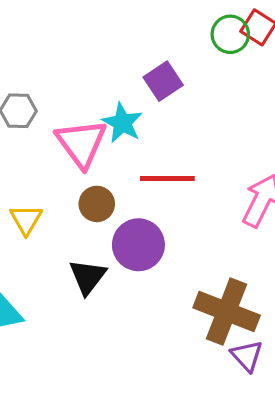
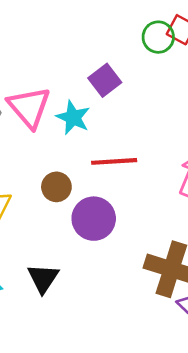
pink triangle: (81, 143) -> (29, 107), moved
black triangle: (88, 277) -> (43, 278), moved

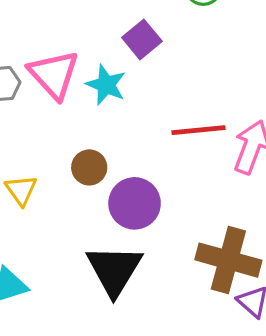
red line: (114, 161) -> (199, 130), moved
black triangle: (43, 278) -> (114, 270), moved, size x1.5

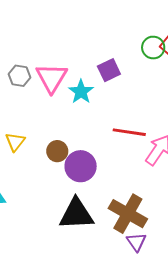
brown circle: (89, 167) -> (57, 151), moved
black triangle: (114, 270) -> (76, 214), moved, turned 42

